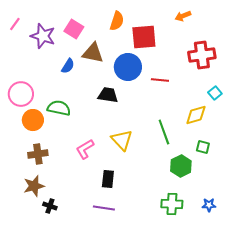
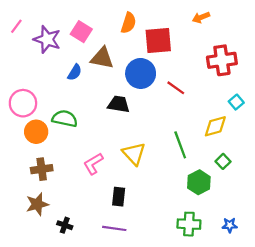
red line: (160, 80) -> (176, 88), turned 30
green square: (203, 147) -> (223, 161), turned 32
black cross: (50, 206) -> (65, 225), moved

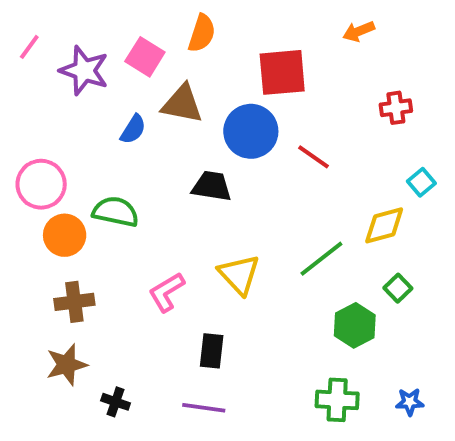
orange semicircle: (128, 23) -> (202, 33), moved
red cross: (222, 60) -> (396, 108), size x0.6
green line: (180, 145) -> (321, 259), turned 72

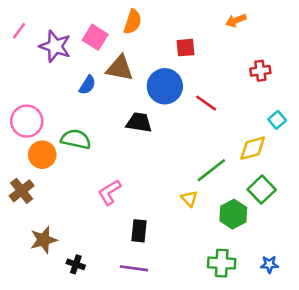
red square: (282, 72) -> (186, 48), size x0.6
yellow triangle: (239, 274) -> (189, 199), moved, size x0.6
green square: (398, 288) -> (262, 190), size x1.5
brown cross: (74, 302) -> (22, 191), moved, turned -30

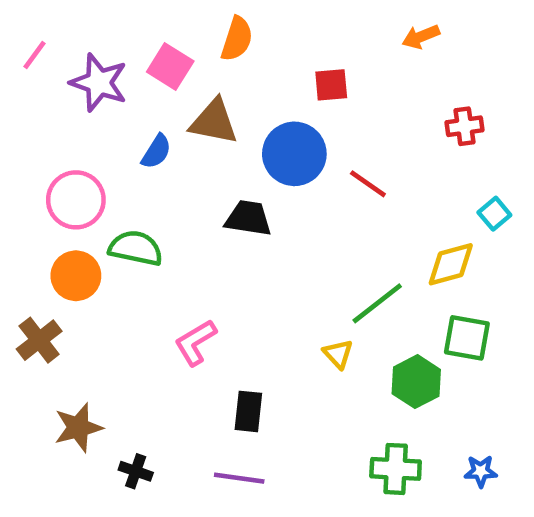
pink circle: (27, 121) -> (76, 200), moved
green square: (262, 190) -> (467, 338), turned -36

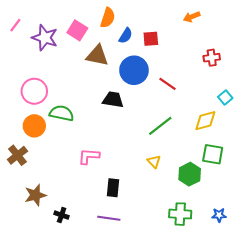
blue semicircle: (156, 152) -> (126, 36), moved
green line: (377, 303) -> (160, 126), moved
pink L-shape: (195, 342) -> (89, 156), turned 35

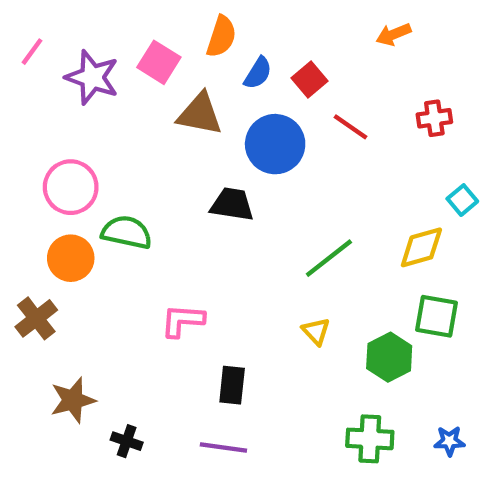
red square: (151, 39) -> (310, 80), turned -35
red line: (168, 84) -> (350, 127), moved

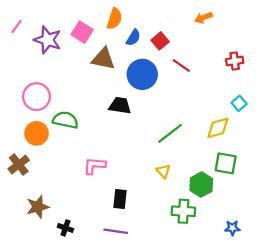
red cross: (434, 118) -> (235, 61), moved
green cross: (370, 439) -> (183, 211), moved

